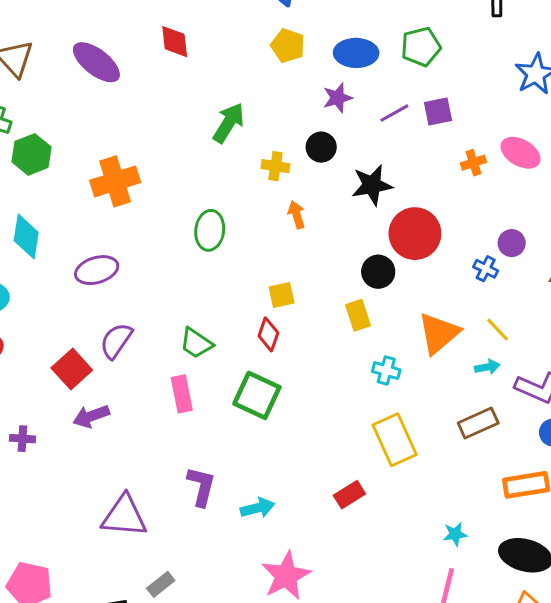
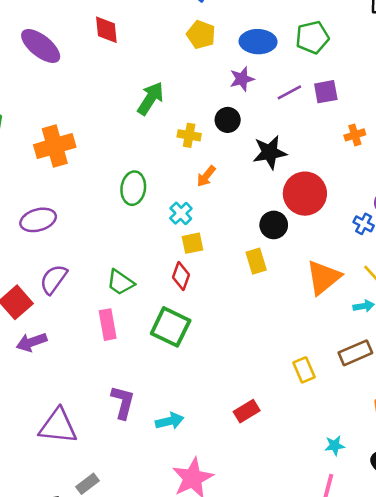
orange arrow: (297, 215) -> (206, 176), turned -125
cyan cross: (386, 371) -> (181, 213), moved, turned 30
yellow rectangle: (395, 440) -> (304, 370), moved, size x0.6

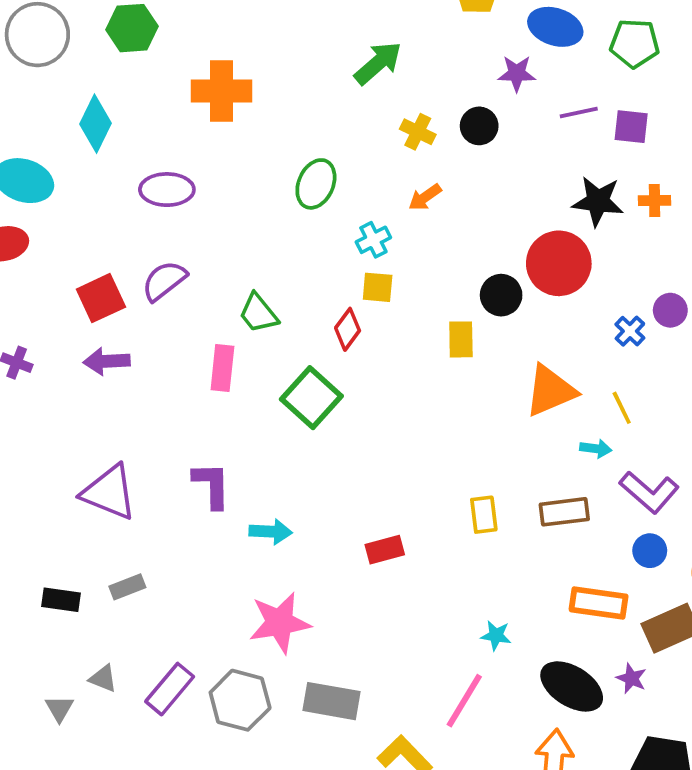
black star: (270, 152) -> (598, 201), moved
purple L-shape: (123, 402) -> (212, 485), turned -32

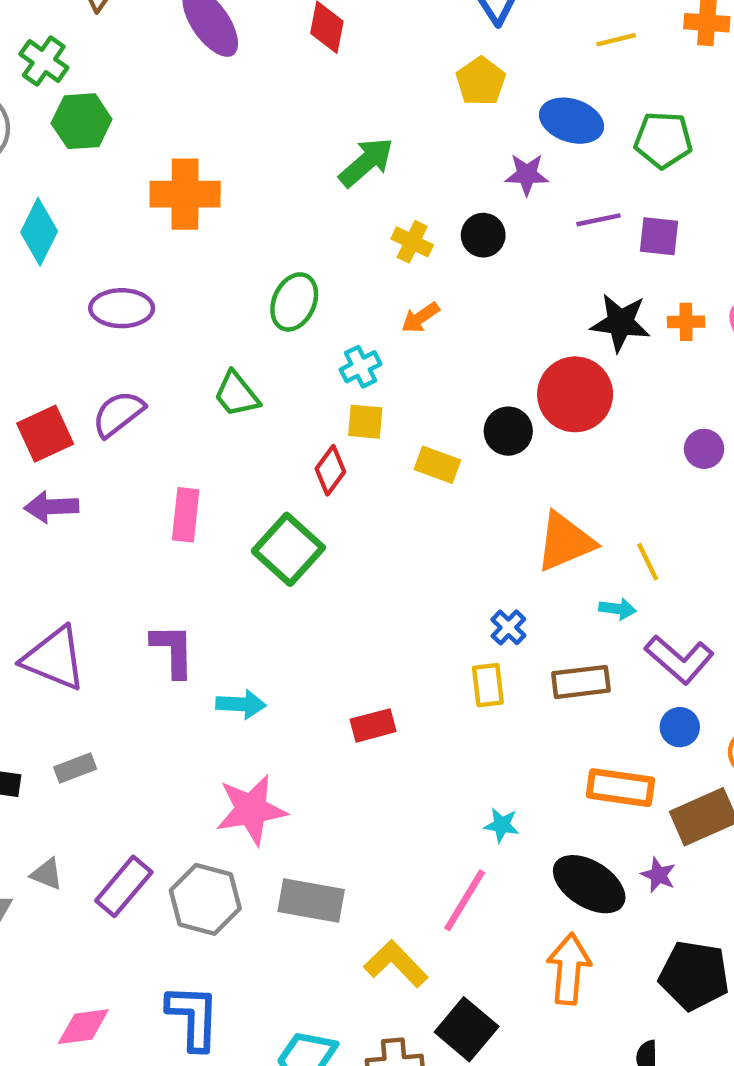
green trapezoid: (258, 313) -> (236, 394), moved
blue cross: (630, 331) -> (508, 627), moved
yellow rectangle: (461, 339) -> (437, 465), moved, turned -69

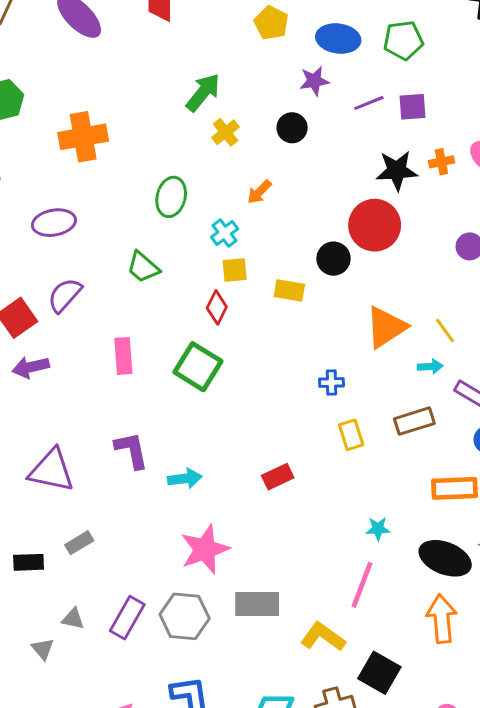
yellow cross: (412, 242) -> (226, 132), moved, turned 36
blue cross: (508, 627) -> (331, 383), moved, turned -35

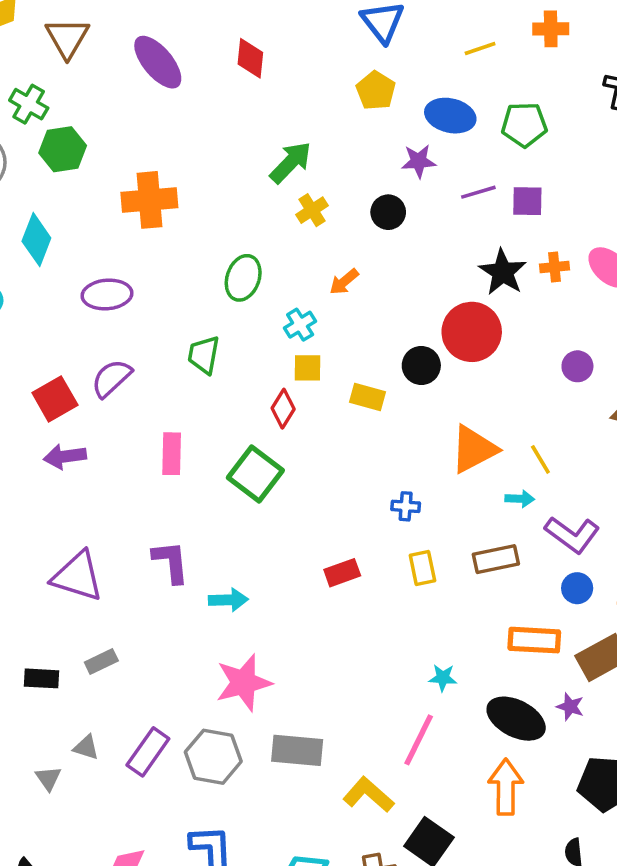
black star: (397, 170) -> (503, 272), turned 30
green trapezoid: (143, 267) -> (204, 355), turned 54
red rectangle: (278, 477) -> (342, 573), moved

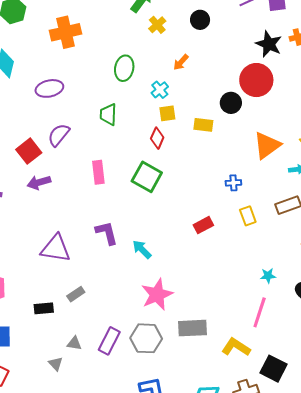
cyan arrow: (228, 600) -> (142, 249), turned -125

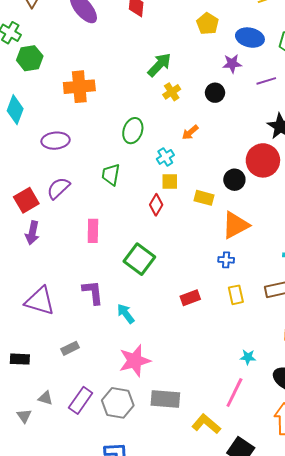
orange triangle: (267, 145) -> (235, 225), moved
green square: (147, 177) -> (139, 259), moved
purple arrow: (39, 182) -> (32, 233), turned -70
gray rectangle: (76, 294) -> (70, 348), moved

